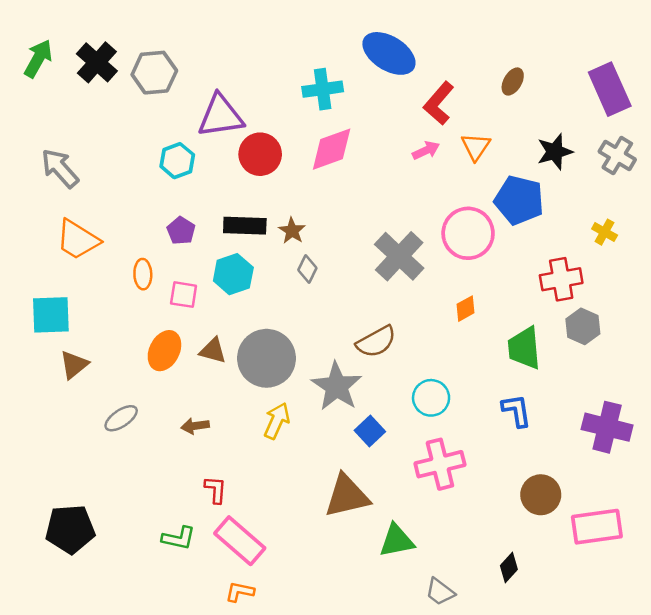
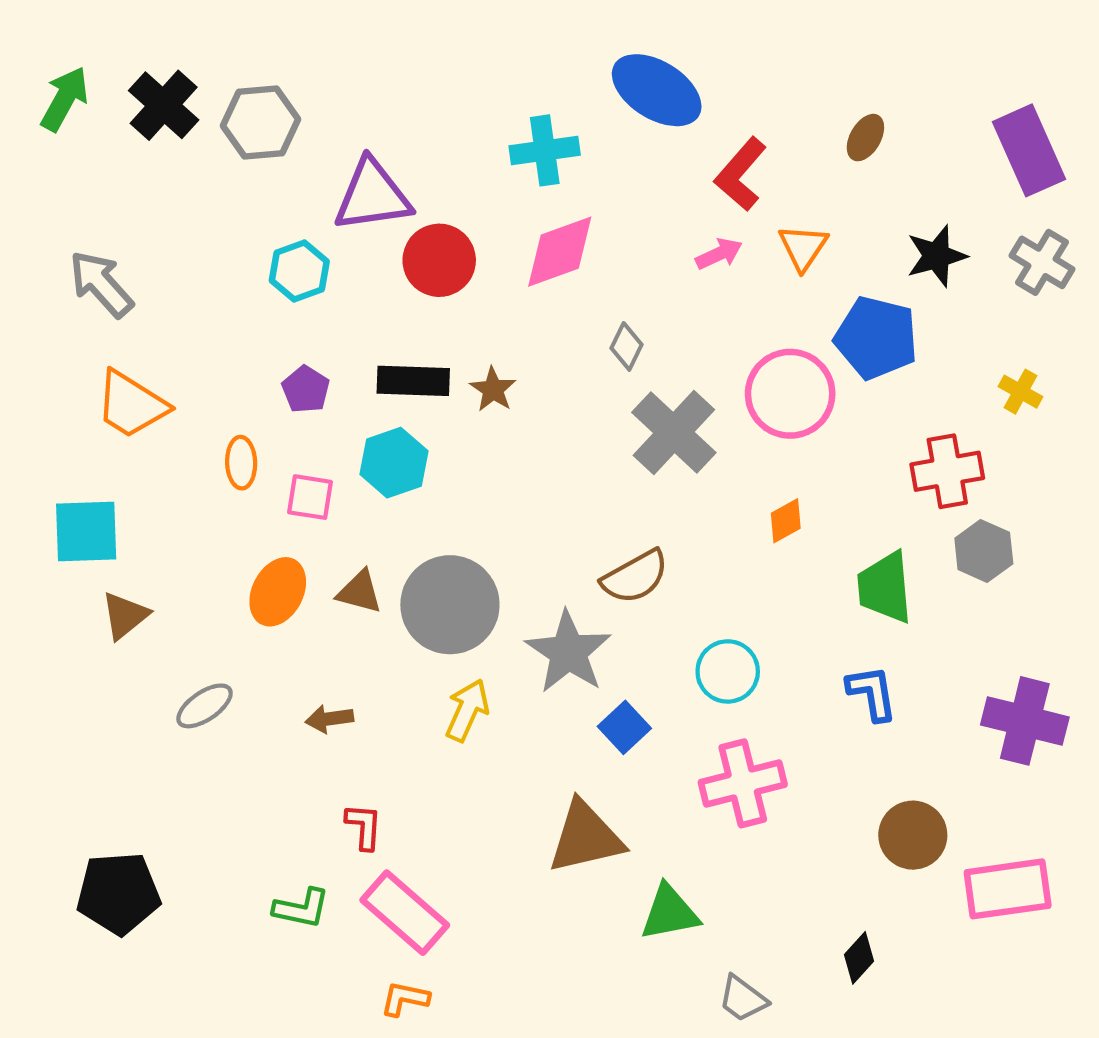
gray diamond: (307, 269) -> (626, 346), moved

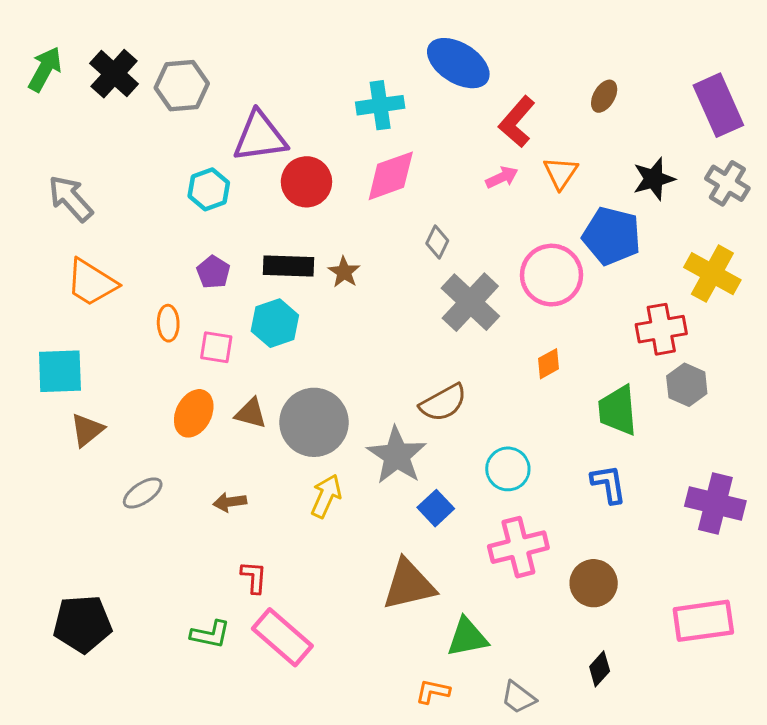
yellow cross: (1020, 392) -> (712, 274), size x1.8
brown circle: (913, 835) -> (594, 583), moved
orange L-shape: (405, 999) -> (433, 691), moved

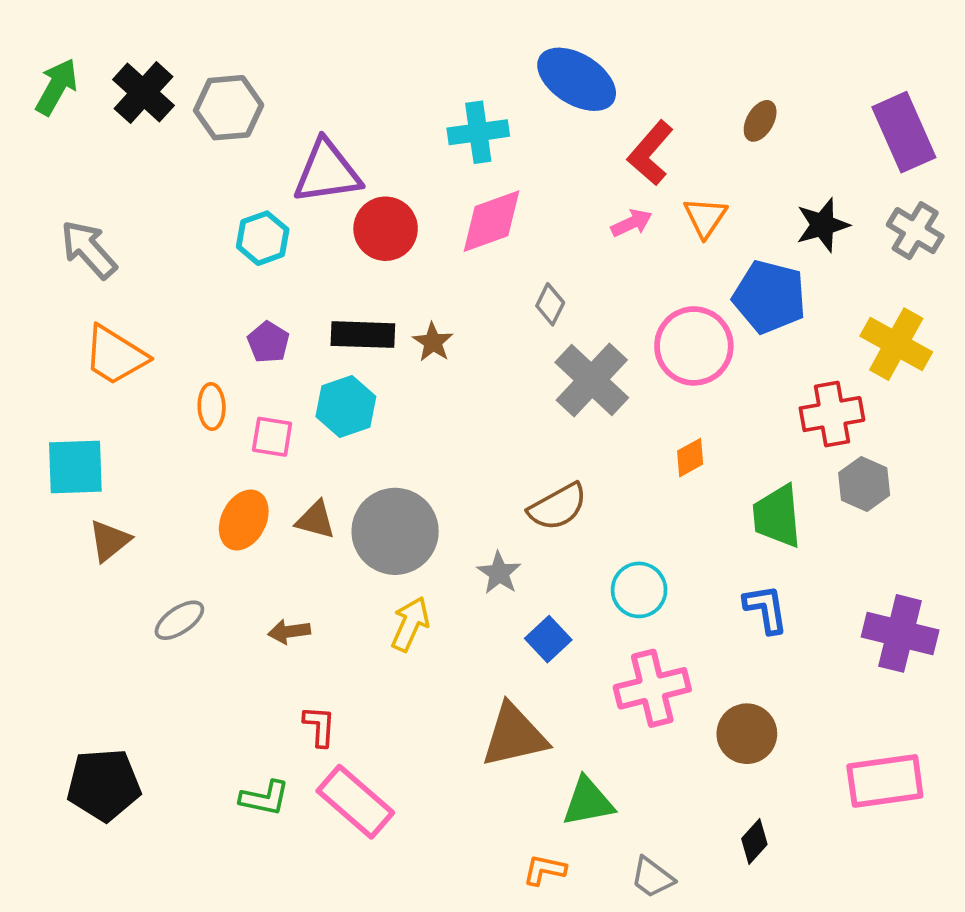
gray star: (397, 455) -> (499, 573), size x0.6

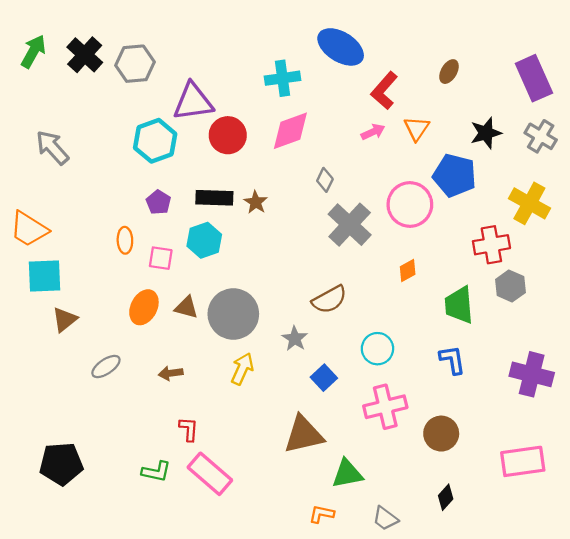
cyan hexagon: (263, 238) -> (155, 141), size x1.4
orange trapezoid: (115, 355) -> (29, 229), moved

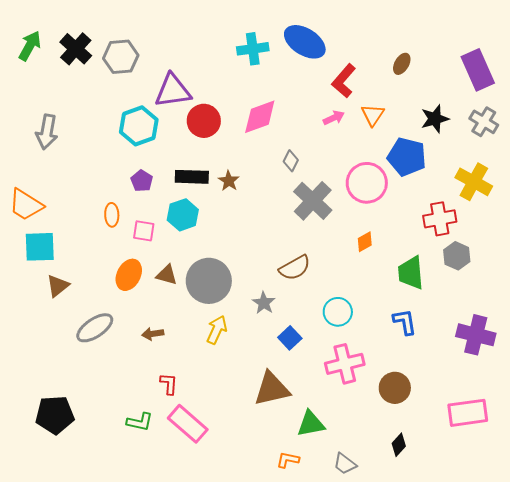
cyan cross: (282, 78) -> (253, 49), moved
gray arrow: (52, 148) -> (47, 132), turned -128
gray ellipse: (106, 367) -> (95, 328), size x1.4

